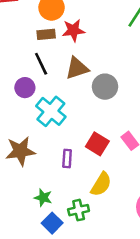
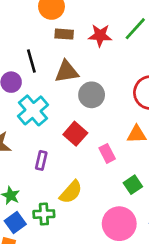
red star: (73, 30) -> (100, 35), moved
brown rectangle: (46, 34) -> (64, 34), moved
red square: (97, 144) -> (75, 134), moved

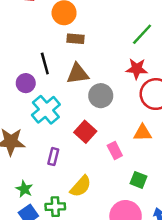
red star: (100, 35) -> (137, 69), moved
green square: (133, 185) -> (139, 180), turned -35

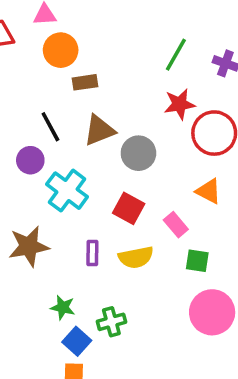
orange triangle: (143, 133) -> (208, 191), turned 42
green square: (139, 180) -> (197, 261), moved
yellow semicircle: (81, 186) -> (136, 257), moved, turned 50

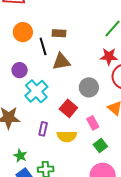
orange circle: (61, 50) -> (23, 32), moved
black line: (50, 127) -> (43, 46), moved
gray circle: (138, 153) -> (89, 87), moved
green square: (197, 261) -> (100, 145), turned 32

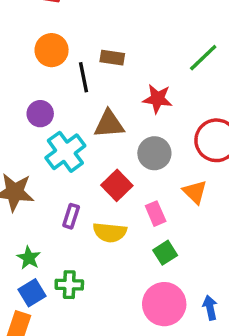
red star: (109, 56) -> (157, 99), moved
brown triangle: (61, 62) -> (109, 124), moved

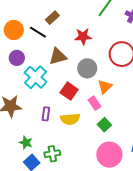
orange circle: (52, 50) -> (14, 30), moved
brown rectangle: (112, 58) -> (52, 18), turned -40
black line: (83, 77) -> (38, 32), turned -36
orange triangle: (195, 192) -> (105, 87), moved, turned 42

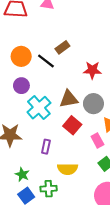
brown triangle: (58, 56) -> (69, 99), moved
yellow semicircle: (70, 119) -> (68, 169), moved

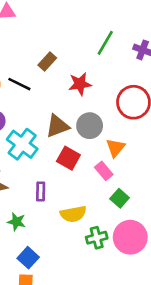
brown rectangle: (62, 47) -> (47, 61), moved
green star: (22, 174) -> (16, 222), moved
green cross: (49, 189) -> (97, 238), moved

